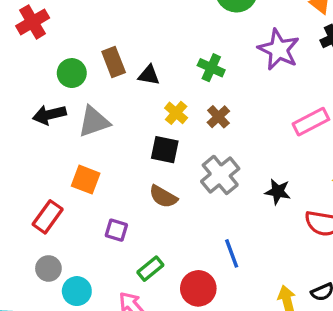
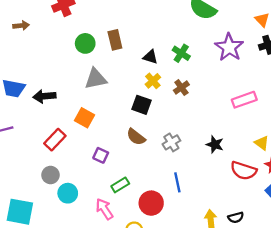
black triangle: (149, 75) -> (150, 57), moved
black arrow: (49, 115) -> (44, 96), moved
gray cross: (220, 175) -> (171, 142), moved, size x0.7

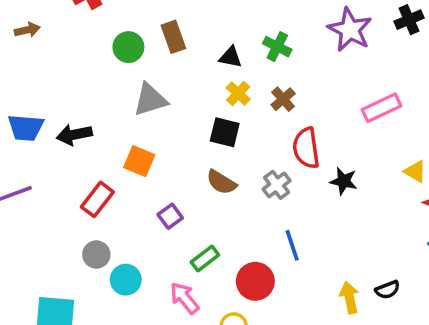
purple square: (101, 155) -> (170, 216), turned 35
red semicircle: (244, 171) -> (306, 148), moved, turned 70

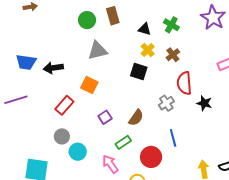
brown semicircle: (221, 182) -> (136, 118), moved, turned -90

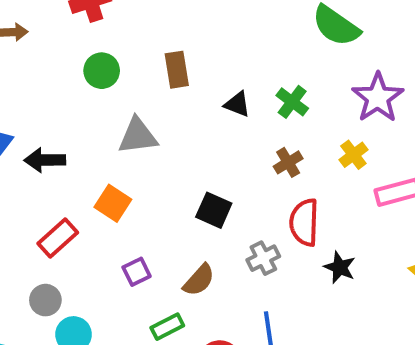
green circle: (87, 20) -> (102, 71), moved
yellow cross: (148, 50) -> (353, 155), moved
black square: (139, 71) -> (214, 210), moved

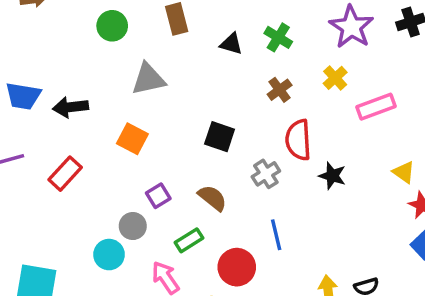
red rectangle: (58, 238) -> (65, 174), moved
brown semicircle: (199, 280) -> (212, 198), turned -88
gray circle: (45, 300) -> (133, 226), moved

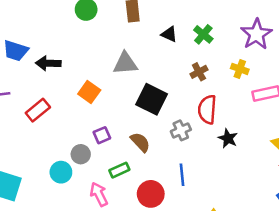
yellow cross: (335, 78) -> (240, 69), turned -36
gray triangle: (148, 79) -> (125, 63), moved
black square: (220, 137) -> (152, 99), size x1.4

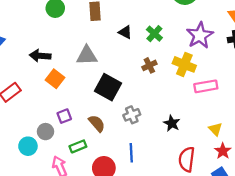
black arrow: (48, 63) -> (40, 56), moved
yellow cross: (240, 69) -> (184, 64), size x1.5
red semicircle: (207, 109) -> (187, 159), moved

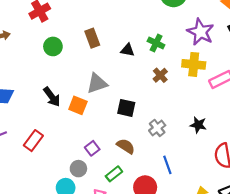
black arrow: (40, 56) -> (52, 97), turned -114
orange square: (55, 79) -> (78, 105), moved
black square: (108, 87) -> (126, 108), size x0.7

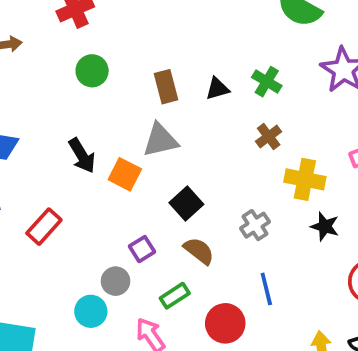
brown rectangle: (92, 38) -> (166, 87), moved
black triangle: (128, 50) -> (217, 89), turned -32
yellow cross: (194, 64) -> (305, 179), moved
black square: (126, 108) -> (186, 204), moved, turned 30

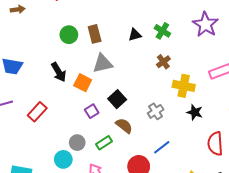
green circle: (92, 71) -> (69, 35), moved
brown rectangle: (166, 87) -> (95, 34), moved
purple square: (142, 249) -> (92, 111), moved
blue line: (266, 289) -> (162, 147), turned 66
green rectangle: (175, 296) -> (104, 143), moved

